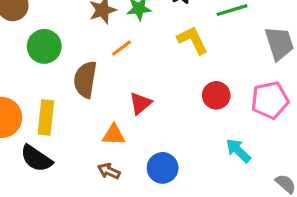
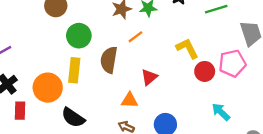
yellow L-shape: (193, 40) -> (187, 48), moved
pink pentagon: (270, 100) -> (232, 63), moved
yellow rectangle: (46, 117) -> (74, 70), moved

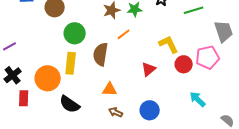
red triangle: (149, 77) -> (149, 69), moved
orange triangle: (130, 100) -> (110, 89), moved

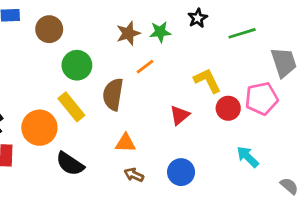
yellow rectangle: (71, 63) -> (71, 107), turned -45

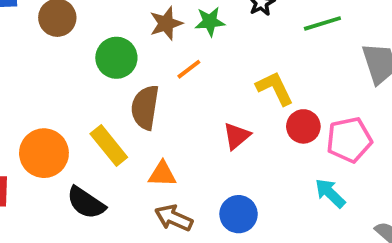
green circle: (77, 65) -> (116, 58), moved
pink pentagon: (262, 99) -> (349, 140), moved
yellow rectangle: (71, 107) -> (109, 145), moved
brown arrow: (134, 175) -> (174, 218), size x1.4

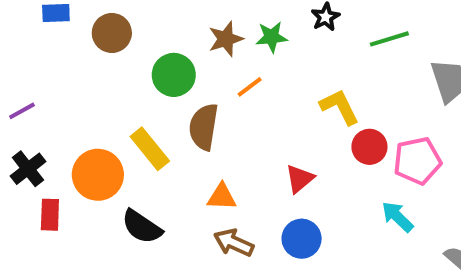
red triangle: (237, 136) -> (300, 179), moved
yellow rectangle: (109, 145) -> (150, 149), moved

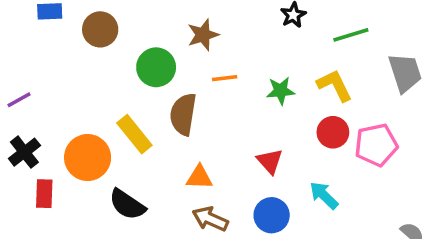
green star: (272, 37) -> (281, 91), moved
orange line: (250, 87) -> (225, 78), turned 30
yellow L-shape: (339, 107) -> (335, 85), moved
red triangle: (300, 179) -> (270, 161), turned -32
cyan arrow: (397, 217) -> (324, 195), moved

